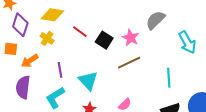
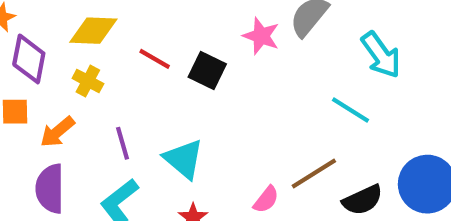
pink star: (131, 38) -> (261, 36), moved
brown line: (129, 63) -> (314, 174), moved
cyan line: (169, 78) -> (351, 110), moved, turned -48

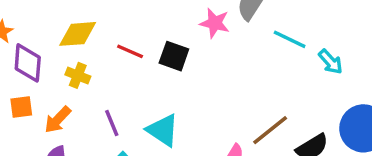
cyan arrow: (381, 55) -> (331, 62), moved, size x0.7
cyan line: (351, 110) -> (290, 39), moved

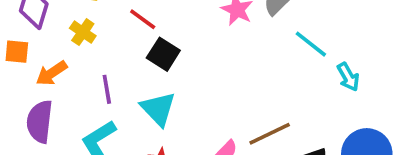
black square: (174, 56) -> (163, 54), moved

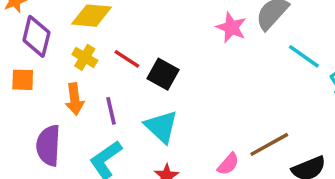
red line: (143, 19) -> (127, 59), moved
orange arrow: (51, 73) -> (75, 99), moved, turned -60

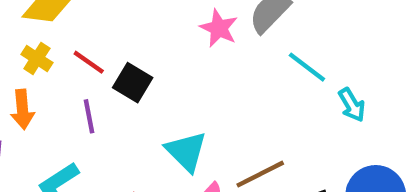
purple line: (111, 111) -> (89, 116), moved
cyan triangle: (161, 127) -> (186, 151), moved

